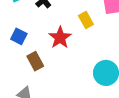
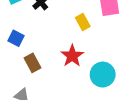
red star: (60, 38) -> (72, 56), moved

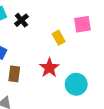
brown rectangle: (32, 63) -> (14, 74), turned 35

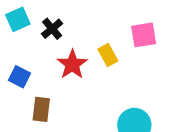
red star: (49, 68) -> (72, 64), moved

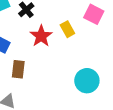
pink square: (144, 35) -> (94, 14), turned 36

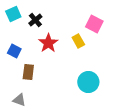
yellow rectangle: (67, 29) -> (78, 41), moved

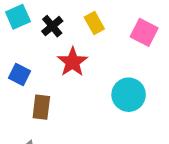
yellow rectangle: (78, 41) -> (94, 23), moved
cyan circle: (88, 82) -> (129, 95), moved

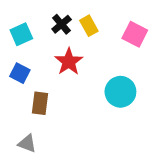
cyan square: (18, 17) -> (21, 34), moved
black cross: (52, 26) -> (62, 24), moved

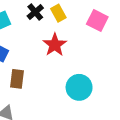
red star: (69, 62) -> (55, 45), moved
cyan circle: (120, 92) -> (79, 87), moved

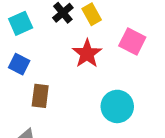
pink square: (97, 20) -> (132, 41), moved

